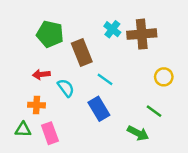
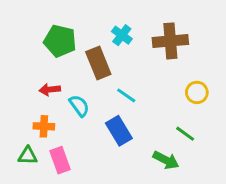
cyan cross: (112, 29) -> (122, 35), moved

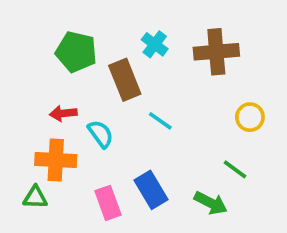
orange cross: (44, 126) -> (56, 160), size x1.5
blue rectangle: (119, 131) -> (151, 190), moved
pink rectangle: (60, 160) -> (108, 203), moved

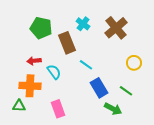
brown cross: (216, 52) -> (116, 28), turned -35
blue rectangle: (151, 190) -> (99, 88), moved

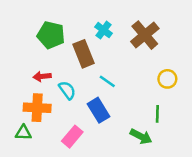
blue rectangle: (99, 88) -> (99, 110), moved
green line: (126, 91) -> (157, 114), turned 56
pink rectangle: (58, 109) -> (72, 137), turned 60

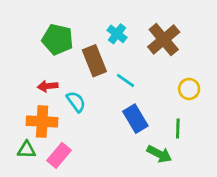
cyan line: (107, 81) -> (125, 80), moved
blue rectangle: (99, 110) -> (135, 119), moved
pink rectangle: (72, 137) -> (59, 155), moved

